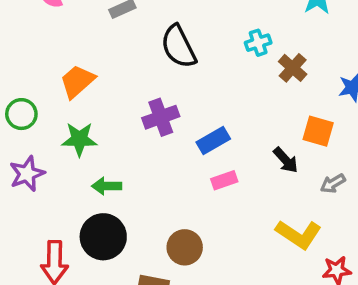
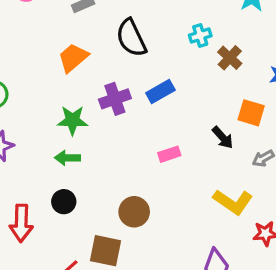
orange trapezoid: (77, 81) -> (73, 58), moved
green star: (79, 139) -> (72, 120), moved
blue rectangle: (213, 140) -> (160, 91), moved
black circle: (103, 237) -> (64, 202), size x0.6

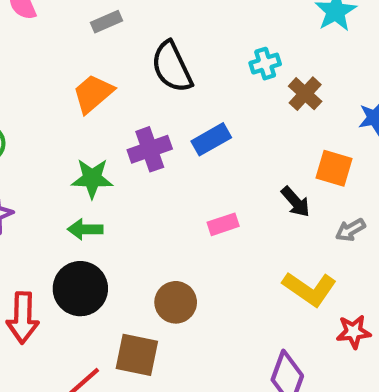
black circle: (64, 202) -> (80, 289), size x1.6

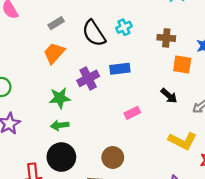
gray rectangle: (106, 22) -> (56, 23), moved
cyan cross: (265, 64) -> (124, 27), moved
brown cross: (305, 94) -> (166, 38), turned -30
blue rectangle: (211, 139) -> (120, 69), turned 30
orange square: (334, 168) -> (182, 64), moved

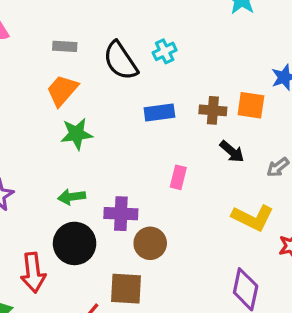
gray rectangle: (56, 23) -> (65, 46), turned 35
brown cross: (166, 38) -> (213, 110), moved
purple cross: (88, 78) -> (121, 214), moved, turned 30
green star: (60, 98) -> (77, 134), moved
pink rectangle: (132, 113) -> (178, 177), turned -49

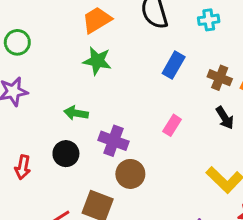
cyan cross: (165, 51) -> (209, 20), moved
blue rectangle: (159, 113) -> (174, 65), turned -70
black circle: (75, 243) -> (66, 154), size x0.7
red arrow: (33, 273) -> (23, 167), size x0.7

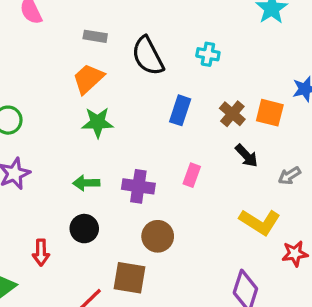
cyan cross: (209, 20) -> (208, 54), turned 30
brown cross: (220, 78) -> (232, 114), turned 30
purple cross: (113, 141) -> (138, 186), moved

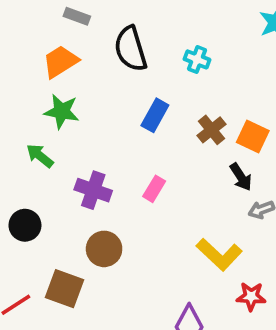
black arrow: (247, 156) -> (241, 177), moved
green arrow: (86, 183) -> (40, 156), moved, turned 30

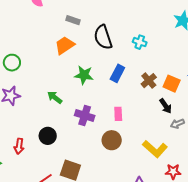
green star: (62, 111) -> (84, 75), moved
pink rectangle: (154, 189) -> (118, 114), turned -32
brown circle: (104, 249) -> (112, 140), moved

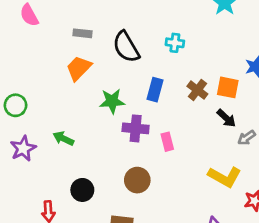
green arrow: (55, 97) -> (63, 138), moved
purple cross: (85, 115) -> (136, 128), moved
brown circle: (112, 140) -> (137, 180), moved

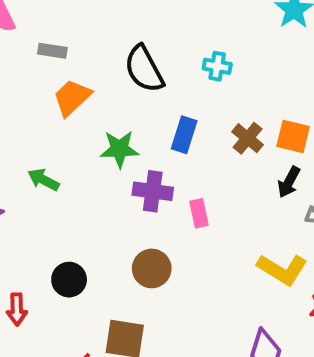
gray rectangle: (82, 33) -> (52, 51), moved
black arrow: (226, 118) -> (289, 182), turned 72
green arrow: (63, 138) -> (43, 180), moved

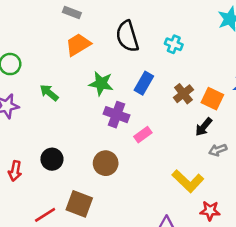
pink rectangle: (199, 213) -> (143, 135), turned 54

